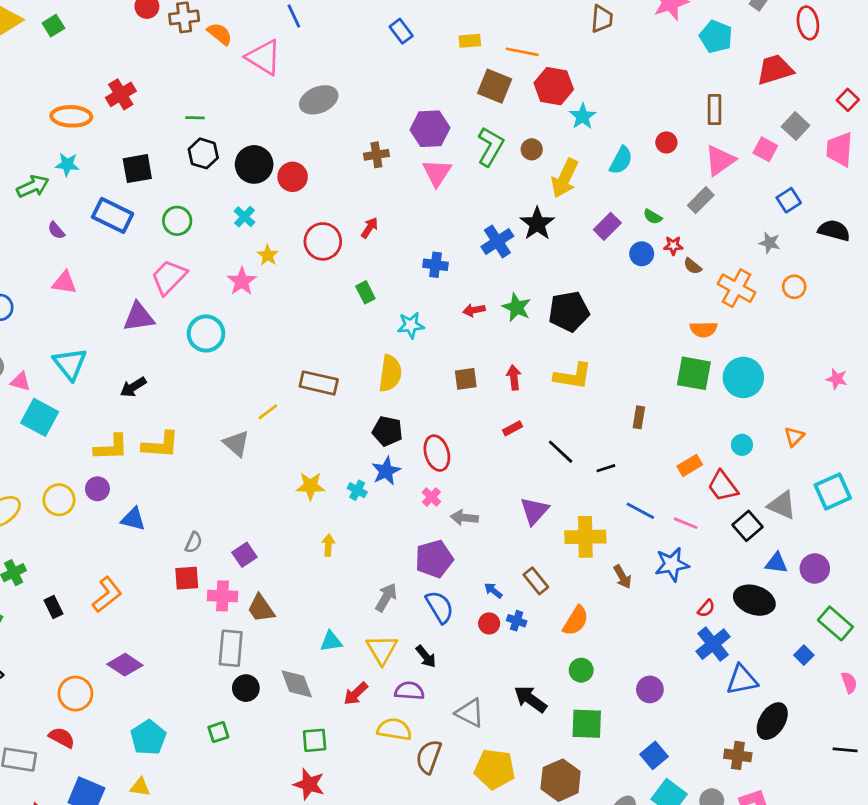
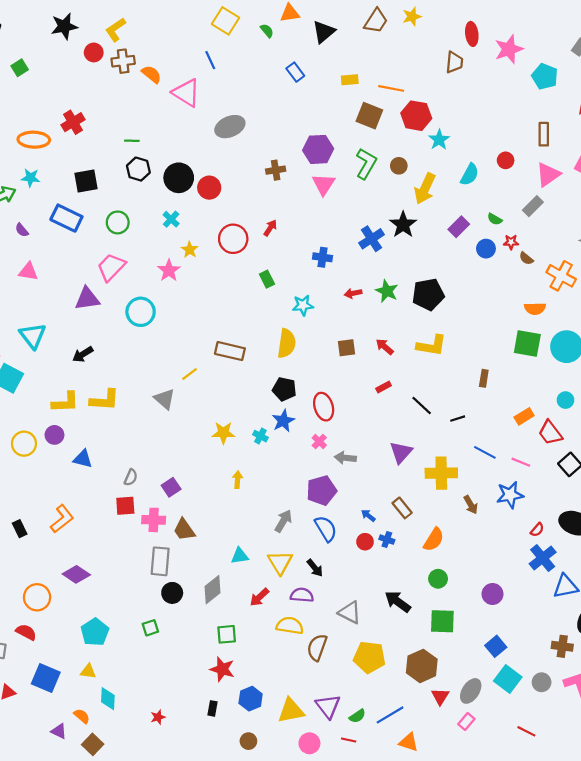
red arrow: (514, 377) -> (385, 347), turned -42
gray diamond: (297, 684) -> (212, 590), turned 72

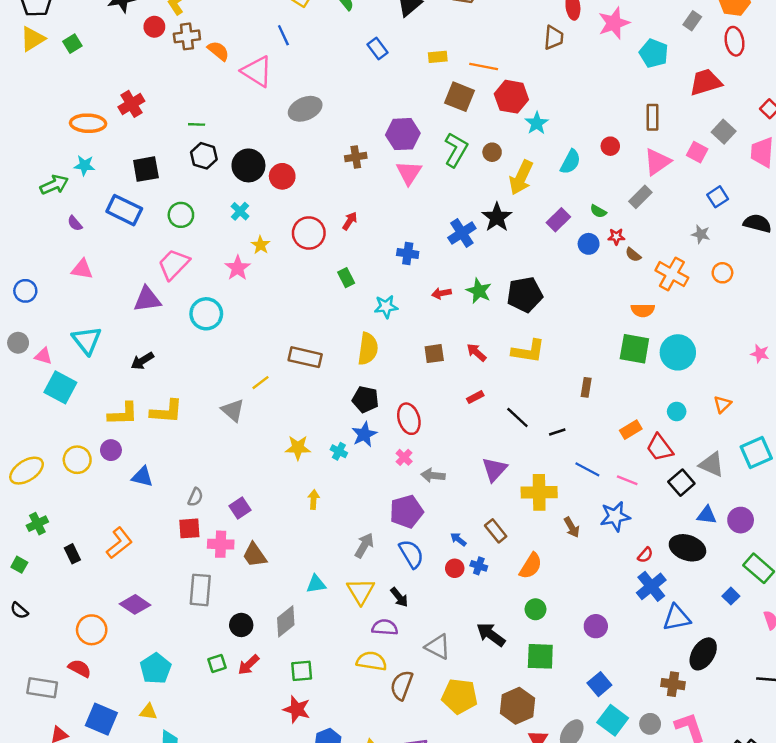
gray rectangle: (160, 561) -> (200, 590), moved
red arrow: (259, 597) -> (248, 665), moved

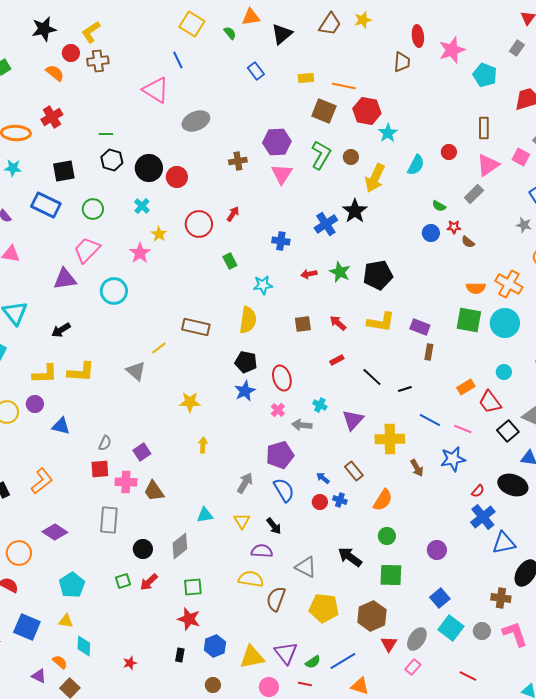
orange semicircle: (218, 51) -> (55, 73), moved
purple rectangle: (558, 220) -> (420, 327), moved, turned 66
orange cross: (672, 274) -> (509, 284), moved
cyan cross: (339, 451) -> (320, 405), moved
yellow triangle: (361, 591) -> (242, 521), size x0.7

